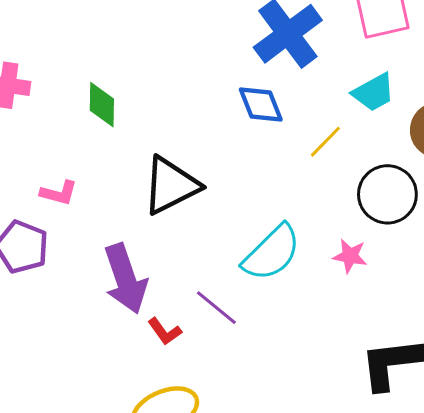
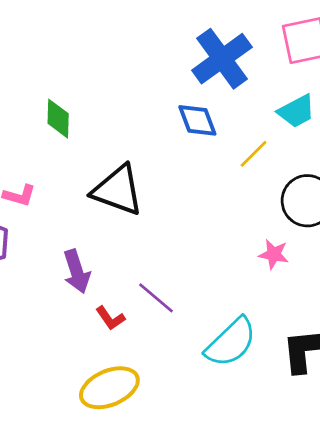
black triangle: (171, 185) -> (118, 190), turned 46
cyan semicircle: (272, 253) -> (231, 342), moved
purple arrow: (125, 279) -> (77, 271), size x0.7

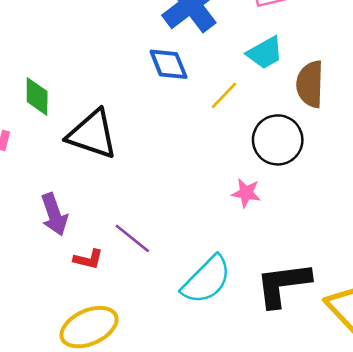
green diamond: (58, 119) -> (37, 97), moved
red L-shape: (110, 318) -> (88, 259), turned -40

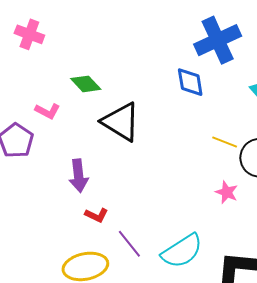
yellow line: (224, 95) -> (225, 142), moved, turned 55
green diamond: (37, 97) -> (86, 84), turned -56
purple line: (132, 238) -> (129, 244), moved

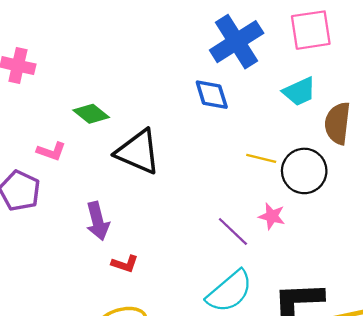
purple line: (129, 244) -> (233, 231), moved

